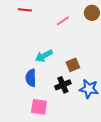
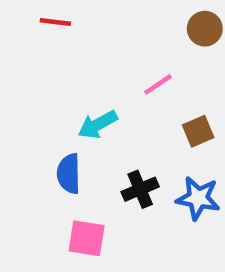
pink line: (63, 21) -> (158, 84), moved
brown square: (73, 65) -> (198, 131), moved

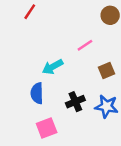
red line: (55, 22) -> (30, 12), turned -63
pink square: (87, 238) -> (47, 128), turned -30

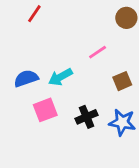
blue semicircle: (37, 93) -> (26, 78), moved, turned 72
pink square: (47, 128) -> (45, 110), moved

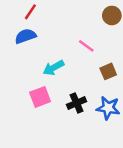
pink line: (98, 52) -> (86, 46), turned 70
blue semicircle: (26, 78) -> (25, 36), moved

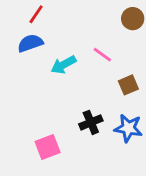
cyan arrow: (53, 68) -> (63, 65), moved
pink square: (40, 97) -> (48, 147), moved

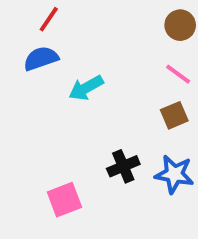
pink line: (102, 55) -> (178, 74), moved

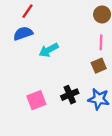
pink line: (178, 74) -> (101, 42), turned 56
pink square: (64, 200) -> (36, 100), moved

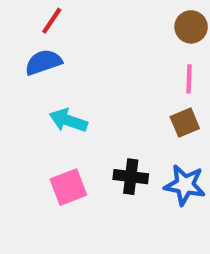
cyan arrow: (49, 50) -> (68, 120), moved, turned 48
black cross: (70, 95) -> (131, 177), turned 30

